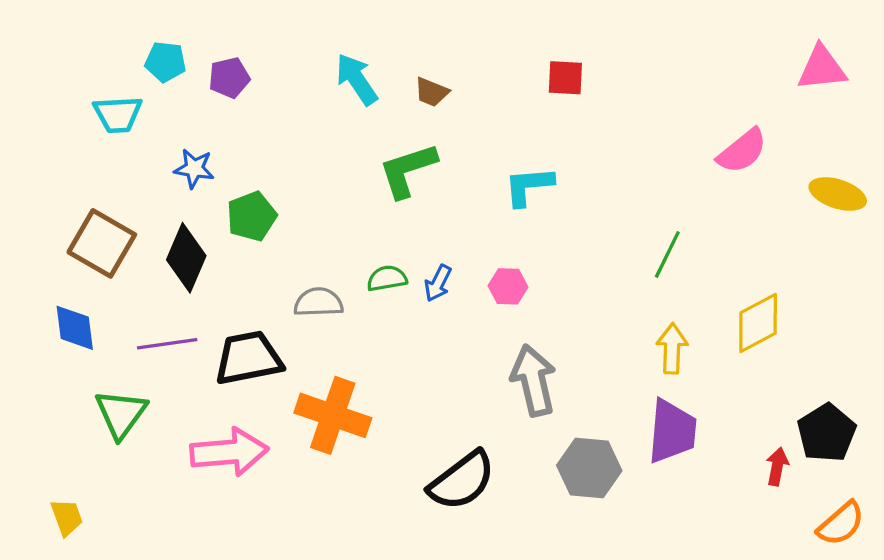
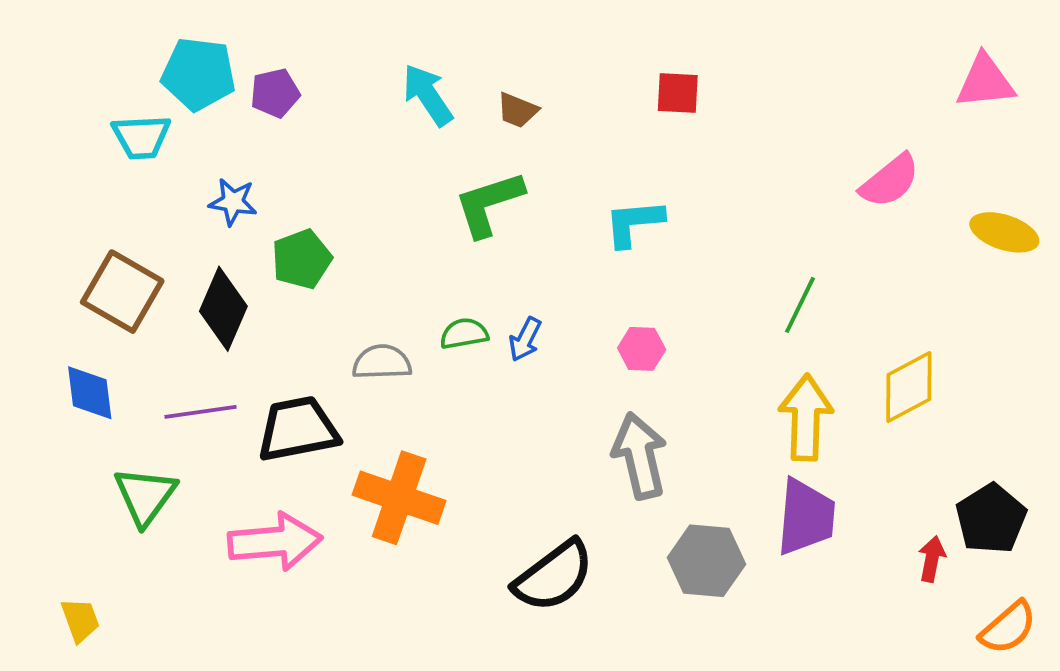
cyan pentagon: (166, 62) -> (199, 74), size x1.5
pink hexagon: (508, 286) -> (642, 349), moved
yellow arrow: (672, 348) -> (806, 418), size x1.4

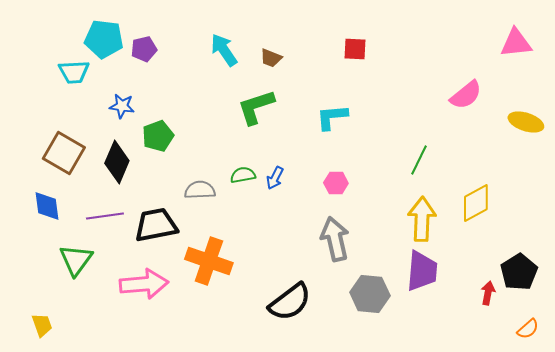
orange semicircle: (1008, 628) -> (528, 329), size x0.7

